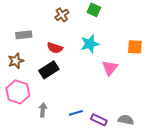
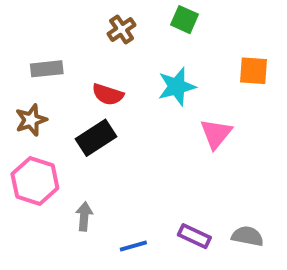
orange square: (135, 47) -> (253, 71), moved
blue line: (76, 113) -> (133, 246), moved

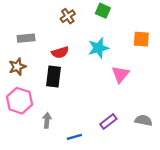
red semicircle: (108, 94) -> (60, 52), turned -35
black rectangle: (96, 138) -> (53, 77), turned -50
purple rectangle: (194, 236) -> (108, 121), moved, turned -63
gray semicircle: (248, 236) -> (143, 120), moved

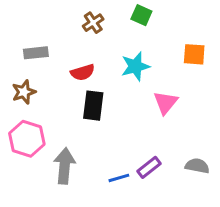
black rectangle: (53, 77) -> (93, 106), moved
gray arrow: (47, 120) -> (65, 166), size x1.6
blue line: (74, 137) -> (119, 178), moved

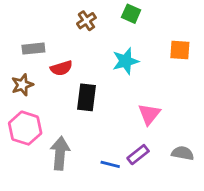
red semicircle: (83, 72) -> (61, 68), moved
pink triangle: (166, 103) -> (149, 114), moved
blue line: (119, 178) -> (110, 164), turned 30

